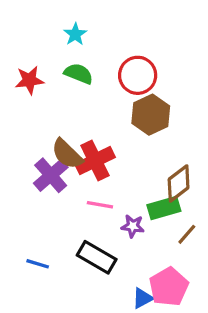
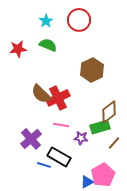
red circle: (138, 75) -> (79, 20), moved
purple cross: (51, 175) -> (31, 139), moved
blue line: (38, 264) -> (44, 165), moved

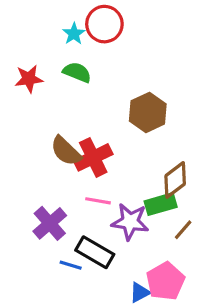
red circle: (79, 20) -> (104, 24), moved
purple star: (81, 138) -> (130, 222), size x1.6

